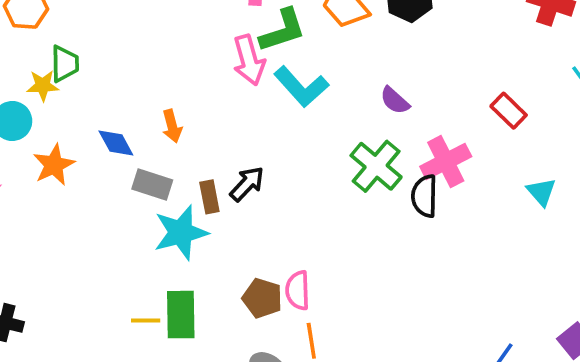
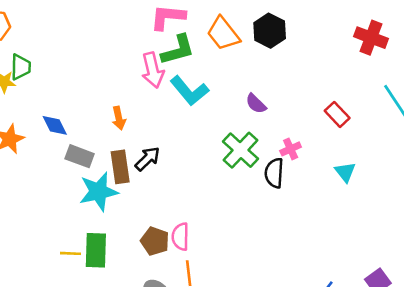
orange arrow: (172, 126) -> (119, 118), moved
pink cross: (446, 162) -> (291, 149), size x0.6
cyan triangle: (541, 192) -> (345, 172), moved
brown rectangle: (209, 197) -> (120, 167), size x1.4

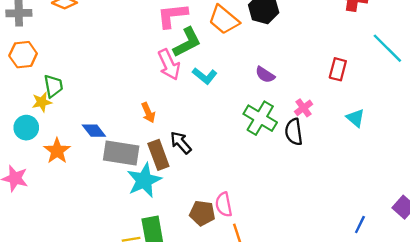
cyan L-shape: (189, 91) -> (205, 76), size x0.7
red rectangle: (337, 114) -> (338, 69), turned 70
gray rectangle: (80, 156) -> (121, 153), size x1.4
black arrow: (147, 159) -> (181, 143), turned -75

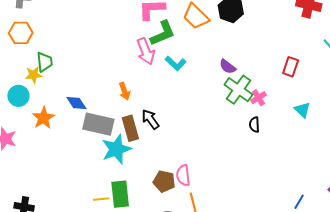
green cross: (260, 118) -> (238, 90), moved
black semicircle: (294, 132) -> (254, 125), moved, size x0.7

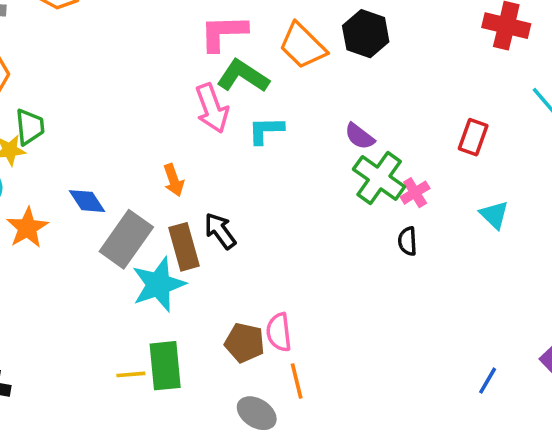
green L-shape: (163, 33) -> (243, 76), turned -124
cyan L-shape: (176, 63) -> (266, 130), turned 135
gray rectangle: (98, 124) -> (126, 239), turned -68

